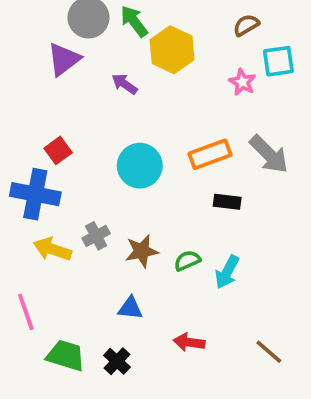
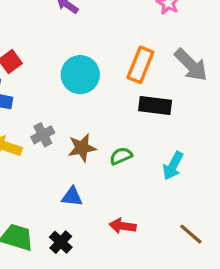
orange rectangle: (210, 154) -> (140, 65), turned -48
black rectangle: (227, 202) -> (155, 106), size x1.4
cyan arrow: (227, 272) -> (173, 166), moved

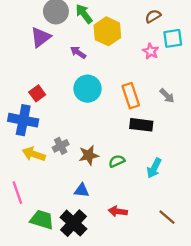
orange rectangle: (140, 65) -> (131, 96), turned -40
gray arrow: (191, 65) -> (167, 96), size x0.6
cyan circle: (80, 75) -> (87, 89), moved
black cross: (61, 242) -> (73, 223), size x1.6

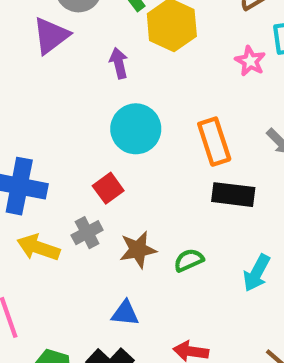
purple arrow: (78, 52) -> (119, 63), turned 42
red square: (37, 93) -> (108, 188), moved

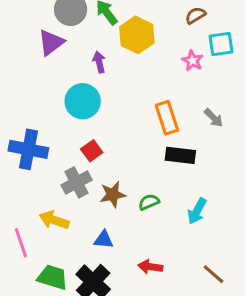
cyan circle: (136, 129) -> (83, 101), moved
gray cross: (87, 233) -> (77, 182), size x1.4
yellow arrow: (38, 248) -> (54, 220), moved

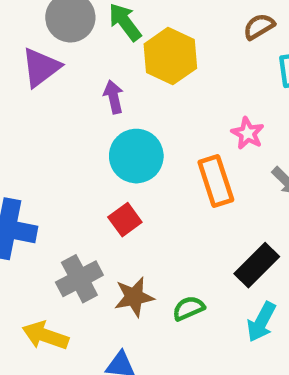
pink star: (192, 61) -> (248, 133), moved
cyan circle: (83, 101) -> (136, 156), moved
red square: (92, 151) -> (125, 220), moved
black rectangle: (180, 155) -> (257, 265), moved, turned -52

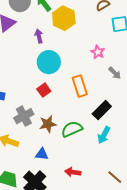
orange rectangle: (216, 181) -> (80, 86), moved
green semicircle: (189, 308) -> (72, 129), size x1.5

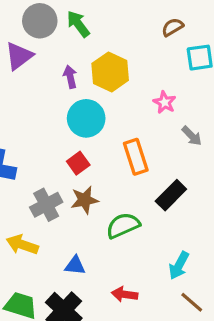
yellow hexagon: (64, 18) -> (110, 72), moved
brown star: (48, 124) -> (85, 200), moved
cyan arrow: (104, 135) -> (179, 265), moved

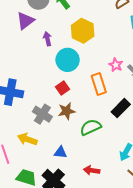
purple arrow: (70, 77) -> (47, 39), moved
pink star: (165, 102) -> (116, 65), moved
gray cross: (46, 205) -> (42, 114), turned -30

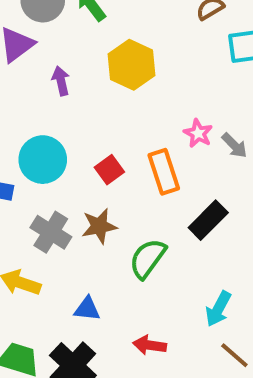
cyan circle: (68, 60) -> (43, 160), moved
red square: (63, 88) -> (109, 170), moved
green semicircle: (91, 127) -> (148, 258), turned -30

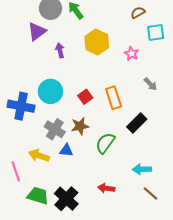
pink star: (198, 133) -> (131, 54), moved
blue triangle: (87, 309) -> (66, 150), moved
cyan arrow: (218, 309) -> (142, 169), turned 60

